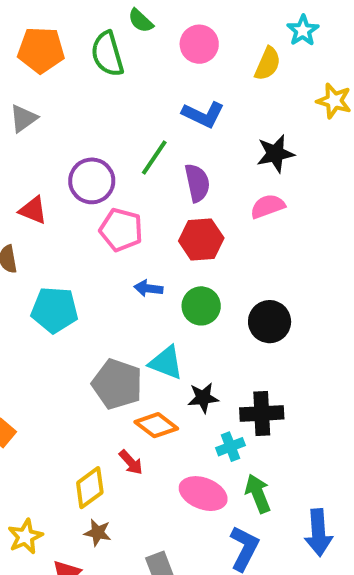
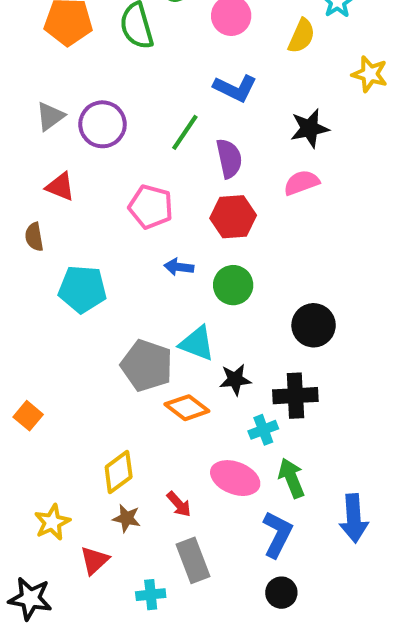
gray triangle: (23, 118) -> (50, 116), moved
purple circle: (92, 181) -> (103, 124), moved
black circle: (270, 322) -> (314, 325), moved
red arrow: (131, 462) -> (179, 504), moved

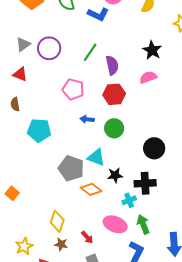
blue L-shape: (235, 88) -> (98, 14), moved
black star: (310, 128) -> (152, 50), turned -30
red triangle: (60, 187) -> (20, 74), moved
yellow diamond: (119, 472) -> (57, 221), turned -35

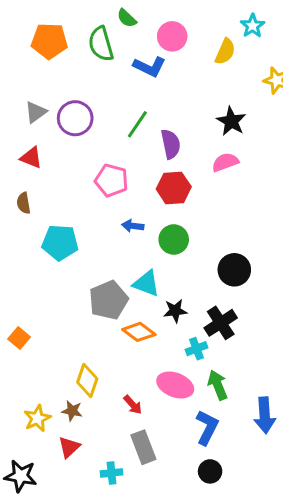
gray pentagon: (71, 168) -> (109, 300), turned 30
black cross: (145, 183) -> (221, 323), turned -30
brown star: (61, 244) -> (72, 411), moved

